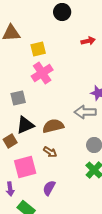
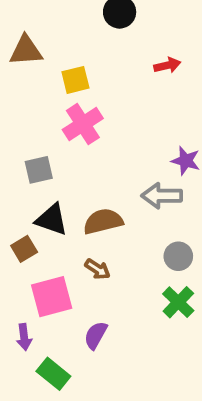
black triangle: (25, 125) -> (52, 220), turned 42

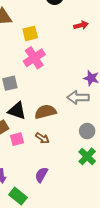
pink square: (52, 297) -> (17, 139), moved, size x0.6

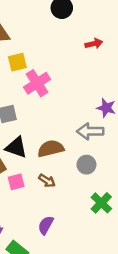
yellow square: (30, 33) -> (17, 62), moved
gray circle: (87, 131) -> (86, 165), moved

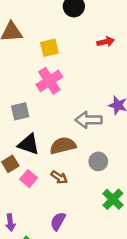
yellow square: (17, 62) -> (49, 48), moved
gray arrow: (90, 131) -> (88, 120), moved
pink square: (16, 182) -> (29, 179), turned -35

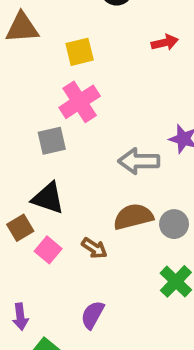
gray square: (20, 111) -> (52, 141), moved
brown semicircle: (63, 146) -> (133, 217), moved
gray circle: (98, 161) -> (174, 224), moved

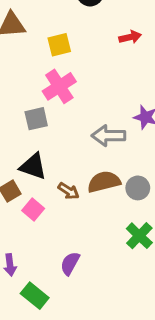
brown arrow: (94, 248) -> (69, 191), moved

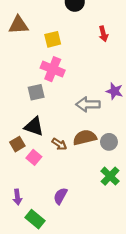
red arrow: (130, 37) -> (103, 34), turned 88
pink cross: (59, 86) -> (53, 69), turned -35

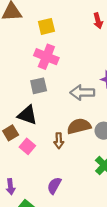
gray square: (36, 92) -> (39, 86), moved
brown arrow: (59, 144) -> (59, 141), moved, turned 56

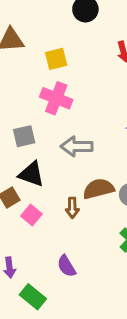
gray square: (39, 86) -> (24, 136), moved
gray arrow: (82, 93) -> (77, 146), moved
purple semicircle: (54, 186) -> (66, 266), turned -60

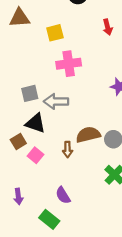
pink cross: (56, 98) -> (69, 64), moved, turned -30
gray arrow: (77, 146) -> (56, 101), moved
green rectangle: (33, 297) -> (49, 219), moved

